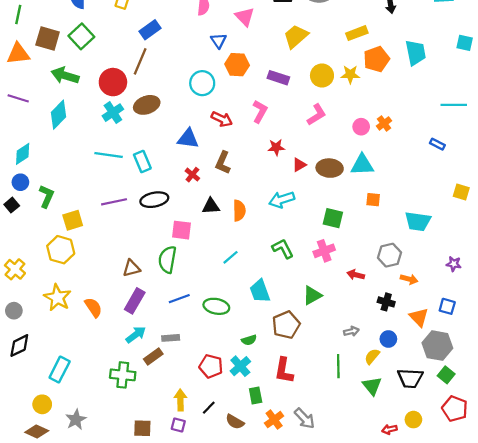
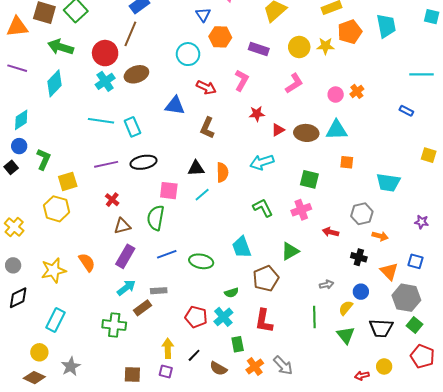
red cross: (192, 175) -> (112, 200), moved
cyan line: (231, 257) -> (202, 195), moved
yellow star: (57, 298) -> (54, 270), moved, turned 30

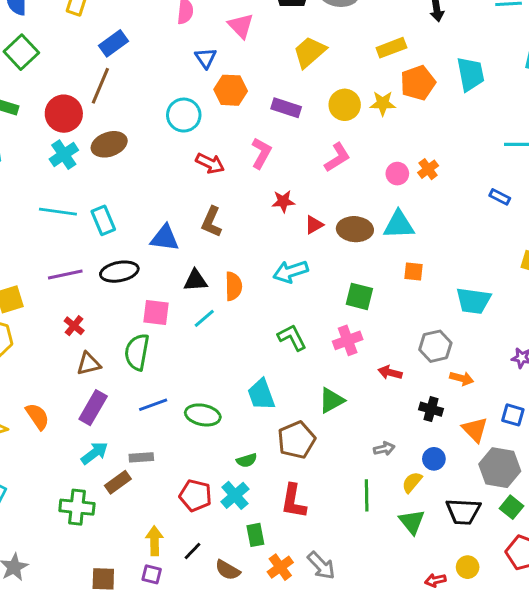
blue triangle: (175, 106) -> (165, 238), moved

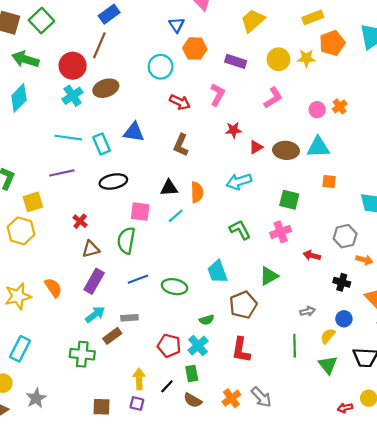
blue triangle: (165, 238) -> (134, 132), moved
purple line: (65, 275) -> (62, 173), moved
green rectangle: (255, 535) -> (192, 373), moved

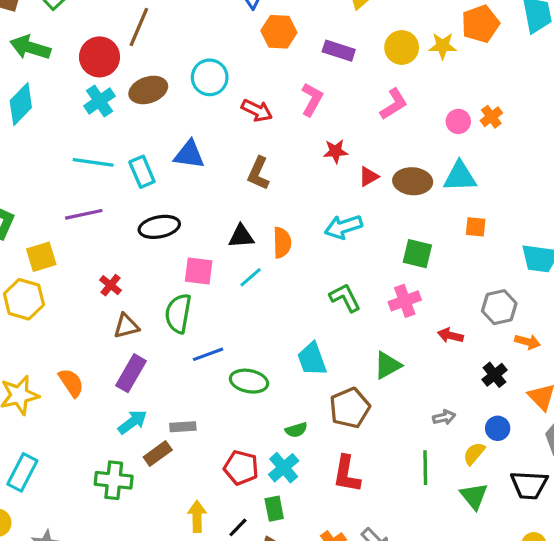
cyan circle: (161, 67) -> (210, 77), moved
blue line: (138, 279) -> (208, 354), moved
black cross: (342, 282) -> (494, 375), turned 35

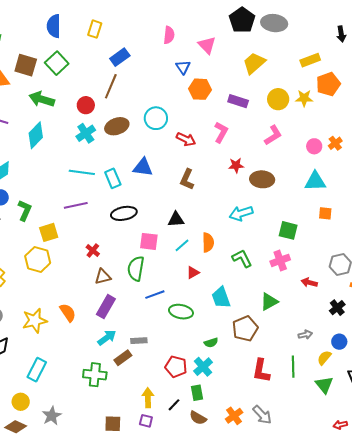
red circle: (99, 57) -> (86, 105), size x0.7
red triangle: (369, 177) -> (193, 273), moved
brown ellipse: (413, 181) -> (262, 179), moved
orange semicircle: (282, 243) -> (208, 242), moved
red L-shape: (347, 474) -> (261, 371), moved

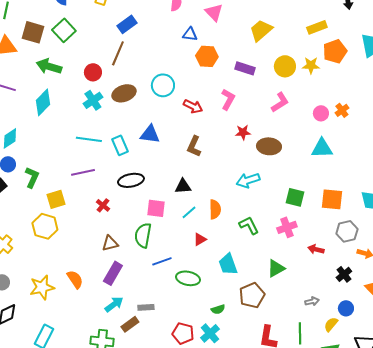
blue triangle: (183, 67) -> (190, 34), turned -49
orange square: (325, 213) -> (332, 199), moved, size x1.6
red cross: (93, 250) -> (103, 205), moved

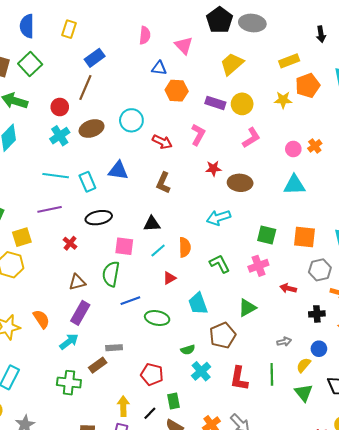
yellow circle: (285, 66) -> (242, 104), moved
black cross: (344, 274) -> (317, 314), turned 35
cyan arrow: (114, 304) -> (69, 342), moved
cyan cross: (210, 333) -> (201, 371), moved

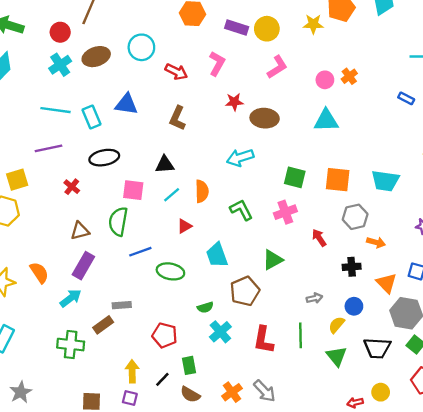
red arrow: (288, 288) -> (319, 238), turned 42

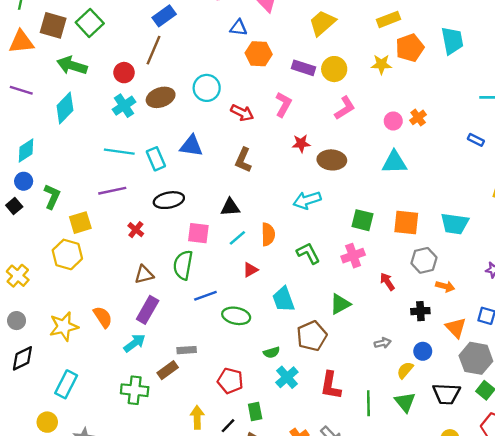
green line: (301, 335) -> (368, 403), moved

